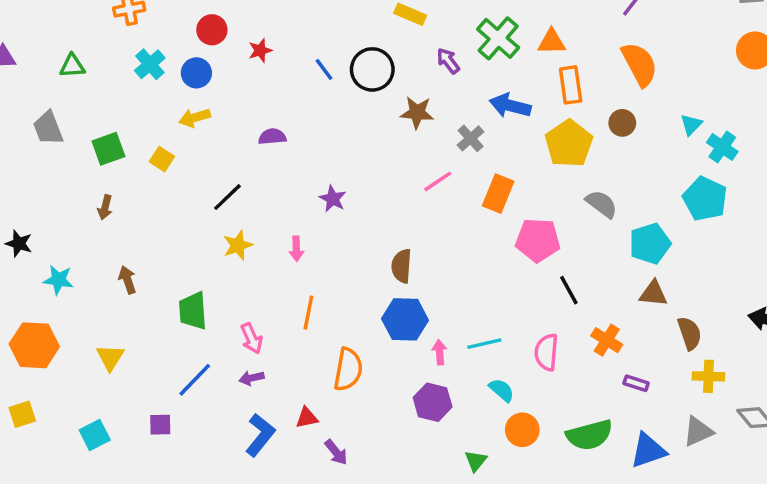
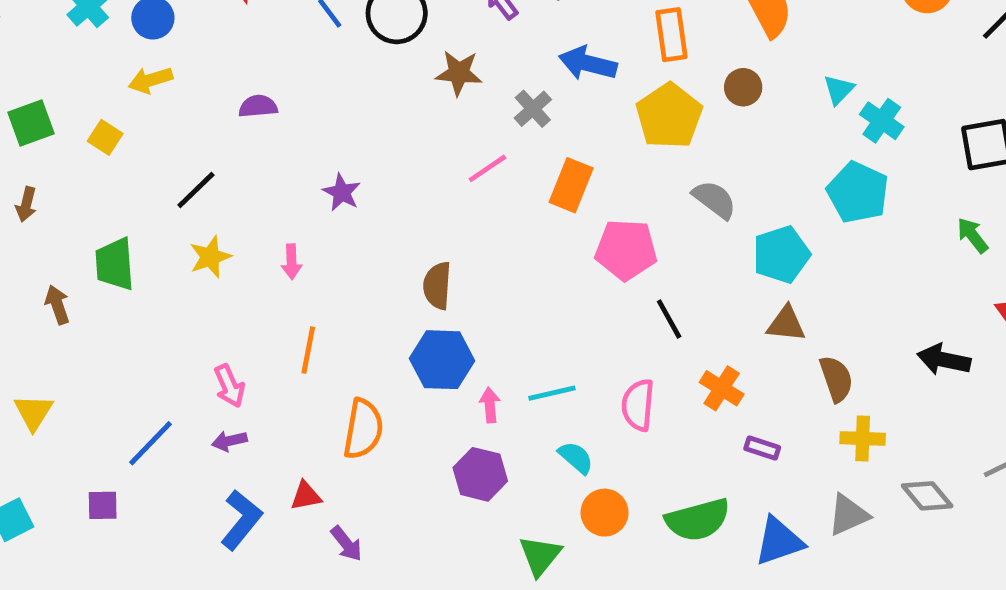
green trapezoid: (193, 311) -> (115, 264), moved
green triangle: (476, 461) -> (540, 556), size x1.4

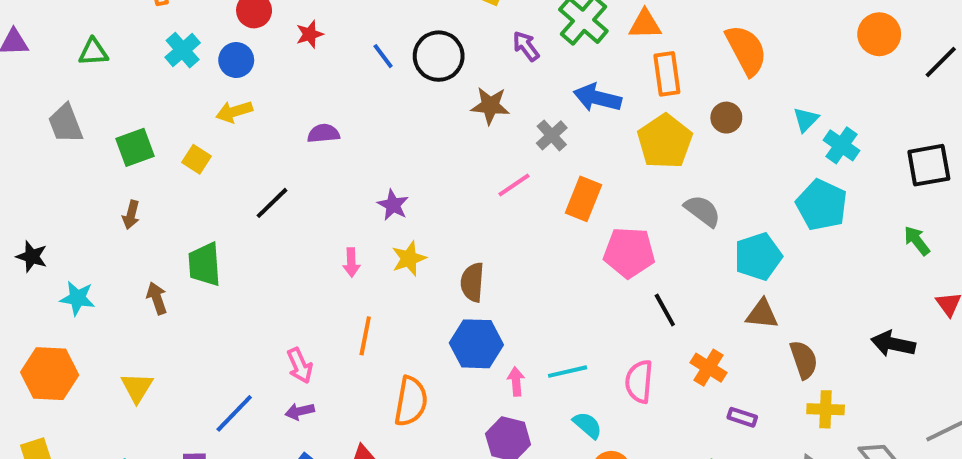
yellow star: (210, 257) -> (409, 258), moved

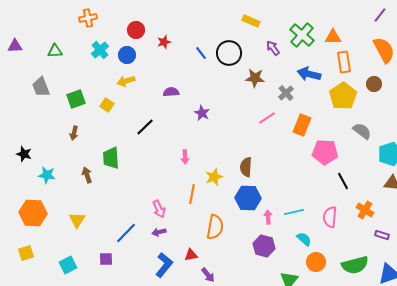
purple star: (393, 205) -> (202, 113), moved
yellow star: (409, 258) -> (214, 177), moved

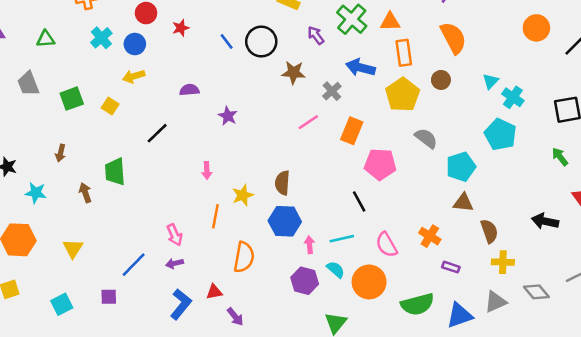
brown arrow: (74, 133) -> (60, 153), moved
black line: (343, 181) -> (359, 201), moved
pink semicircle: (330, 217) -> (386, 245), turned -35
cyan semicircle: (304, 239) -> (336, 270), moved
orange circle: (316, 262) -> (369, 282), moved, size x1.4

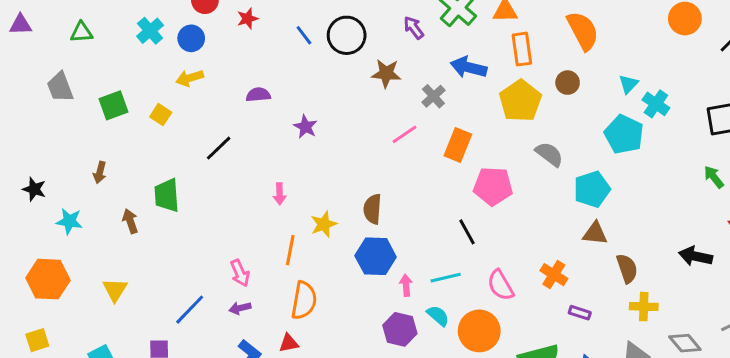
cyan pentagon: (500, 134) -> (624, 134), moved
orange semicircle: (244, 257) -> (304, 300), moved

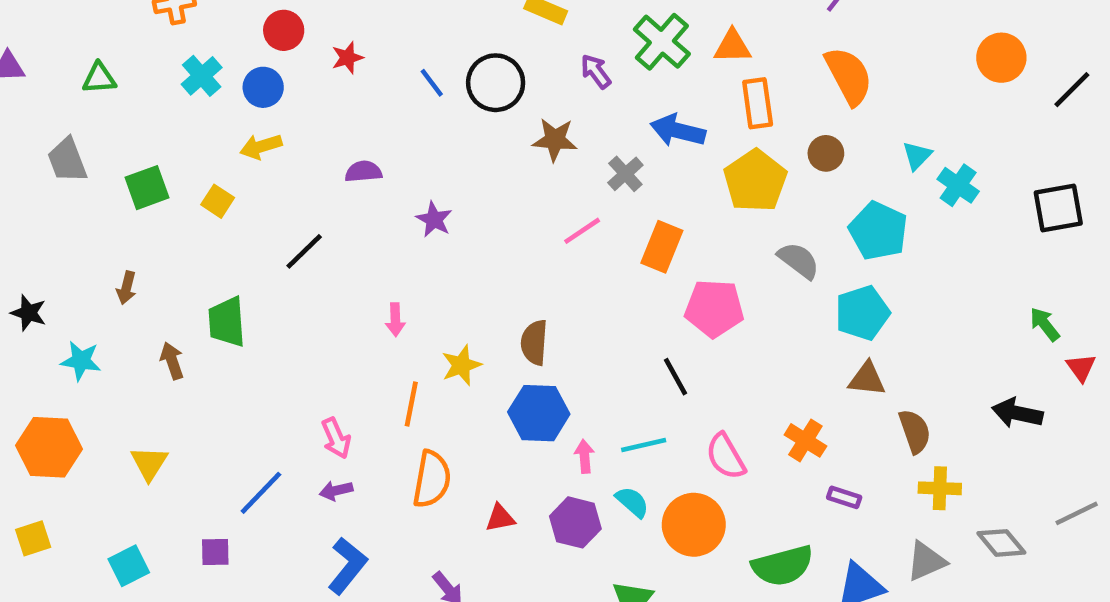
cyan pentagon: (624, 134) -> (878, 231), moved
green arrow: (714, 177) -> (1045, 324), moved
red triangle: (289, 343) -> (500, 518), moved

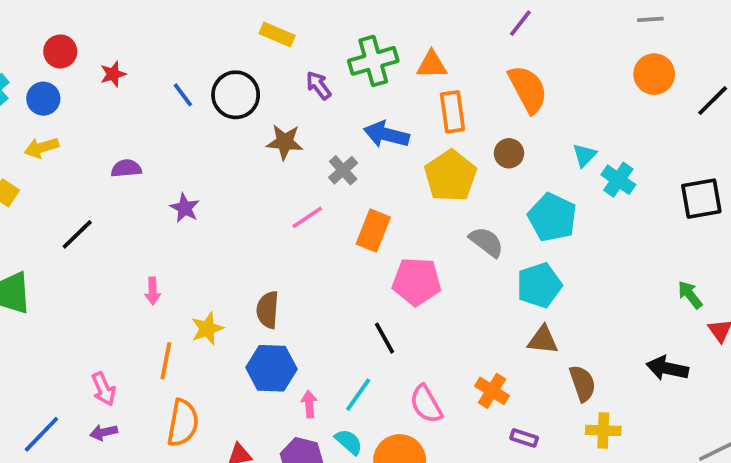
green cross: (662, 42) -> (373, 61), turned 33
cyan line: (644, 445) -> (358, 395), turned -42

